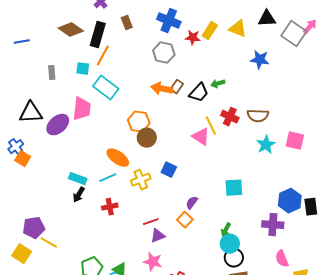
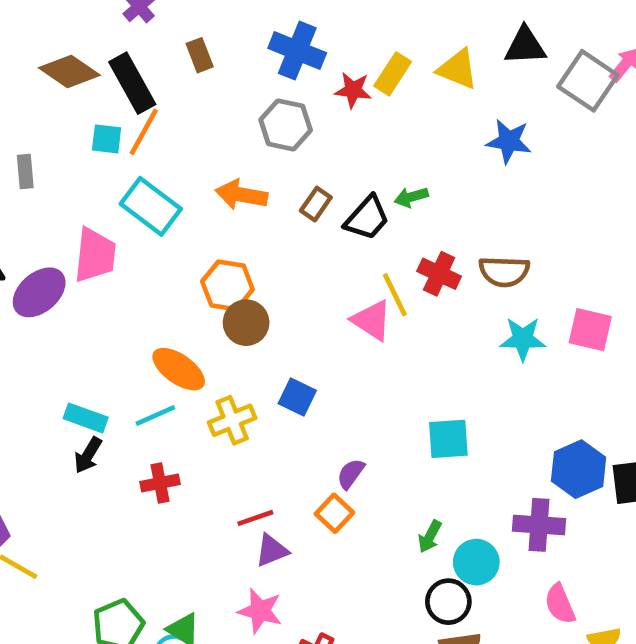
black rectangle: (98, 35) -> (132, 83), turned -45
cyan square: (83, 69) -> (107, 139), moved
orange arrow: (162, 89) -> (241, 195), moved
cyan star: (266, 145) -> (523, 339), turned 30
cyan circle: (230, 244) -> (476, 562), moved

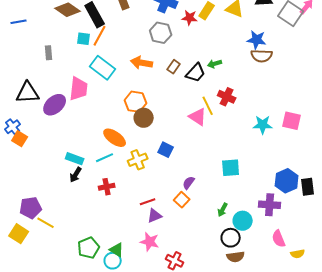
brown semicircle: (504, 271) -> (262, 56), moved

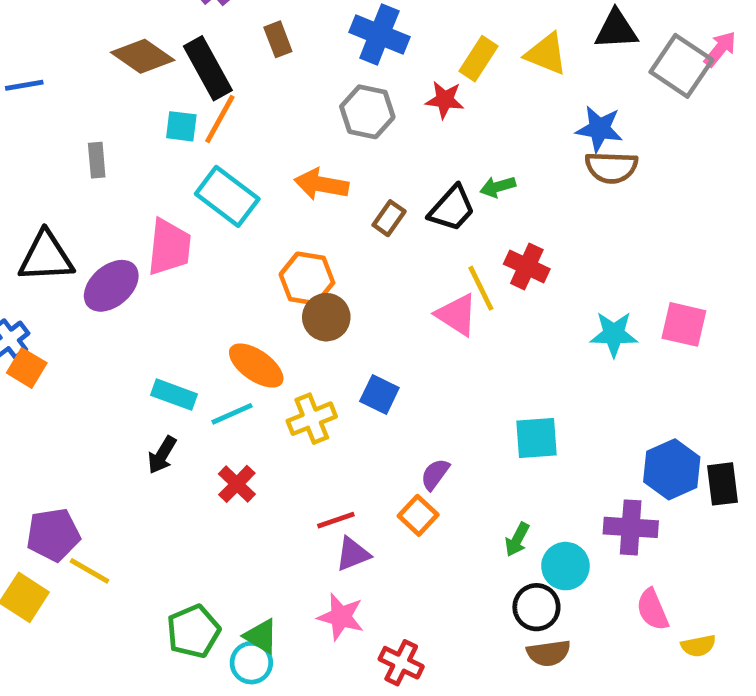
red star: (190, 18) -> (445, 100), moved
brown rectangle: (174, 67) -> (389, 218), moved
cyan rectangle: (75, 159) -> (174, 395), moved
red cross: (107, 187) -> (237, 484), turned -35

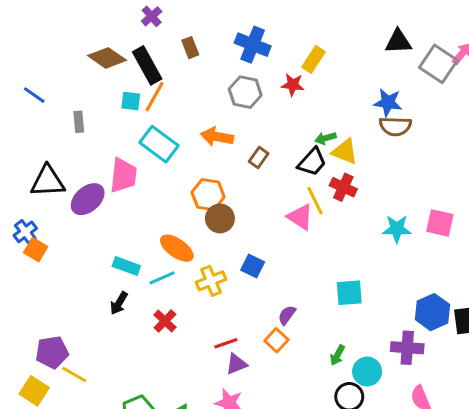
yellow triangle: (546, 54) -> (345, 152), moved
blue line: (24, 85) -> (34, 95), moved, turned 45
black trapezoid: (452, 208) -> (312, 162), moved

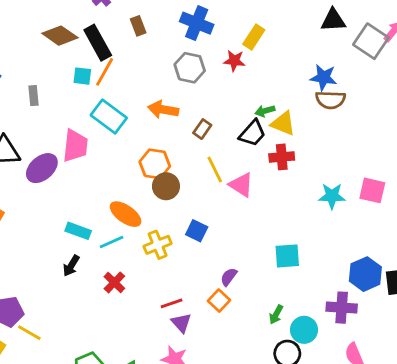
red cross: (343, 187) -> (282, 157), turned -30
yellow line: (315, 201) -> (215, 169), moved
purple triangle: (236, 364) -> (181, 323), turned -50

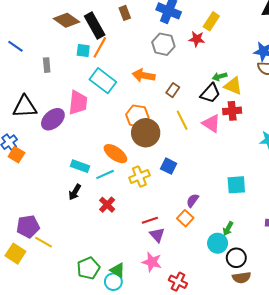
pink triangle: (241, 185) -> (211, 123), moved
brown circle: (166, 186) -> (146, 133), size x1.4
cyan circle: (304, 330) -> (218, 243), moved

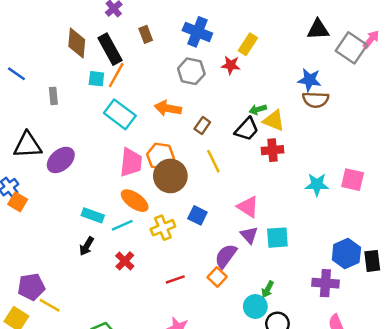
brown diamond: (66, 20) -> (77, 43), turned 60
pink trapezoid: (78, 103) -> (131, 162), moved
pink triangle: (211, 123) -> (248, 207), moved
purple semicircle: (193, 200) -> (226, 256), size x1.5
purple triangle: (157, 235) -> (249, 235), moved

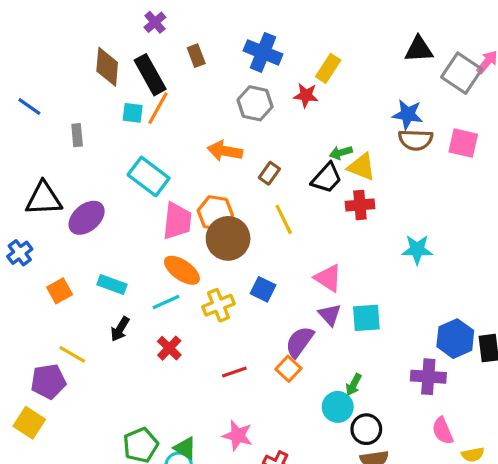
cyan rectangle: (120, 114) -> (149, 176), moved
pink square: (353, 180) -> (463, 143), moved
orange square: (18, 202) -> (60, 291), moved, turned 30
cyan rectangle: (93, 215) -> (112, 285), moved
yellow line: (50, 305) -> (72, 354), moved

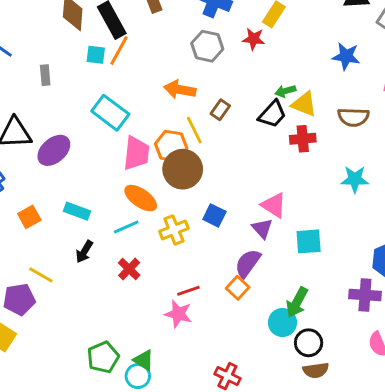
brown semicircle: (416, 140) -> (353, 117), moved
yellow line: (284, 219) -> (194, 130), moved
purple triangle: (330, 315) -> (262, 228), moved
green arrow: (354, 385) -> (297, 302), size x1.5
pink star: (238, 436) -> (178, 314), moved

